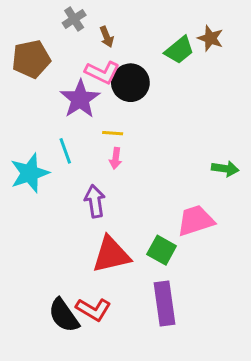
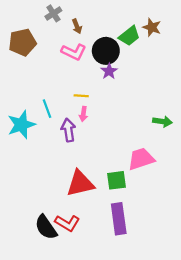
black circle: (130, 83) -> (106, 51), moved
purple star: (80, 99) -> (109, 71), moved, size x0.6
purple arrow: (95, 201) -> (68, 130), moved
green square: (162, 250) -> (116, 180), turned -36

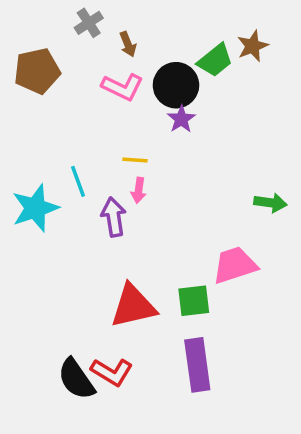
brown star: (152, 27) -> (253, 46), turned 30

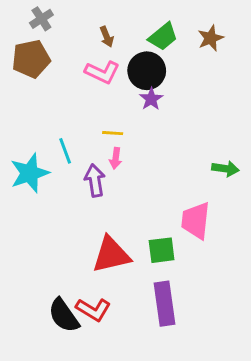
gray cross: (89, 23) -> (41, 19), moved
green trapezoid: (215, 60) -> (163, 37), moved
pink trapezoid: (235, 265) -> (196, 221), turned -66

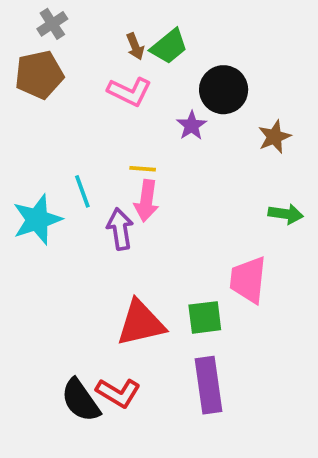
green trapezoid: (163, 37) -> (169, 46), moved
brown star: (210, 38) -> (274, 137), moved
black circle: (147, 71) -> (224, 90), moved
pink arrow: (116, 158) -> (146, 201), size x1.5

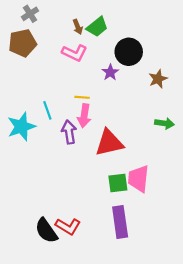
pink trapezoid: (248, 280) -> (138, 179), moved
red triangle: (141, 323) -> (109, 143), moved

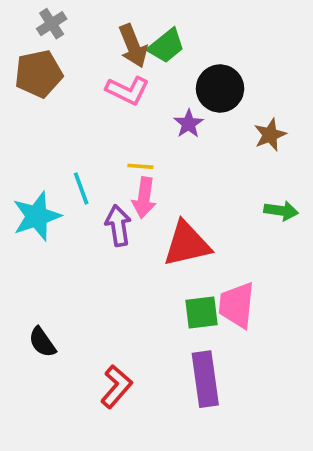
brown arrow: (78, 27) -> (133, 46), size x1.6
red L-shape: (68, 226) -> (116, 387), turned -80
black semicircle: (46, 231) -> (42, 342), moved, size x0.7

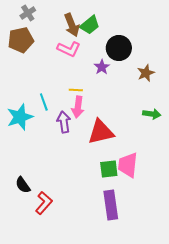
red L-shape: (116, 387) -> (44, 203), moved

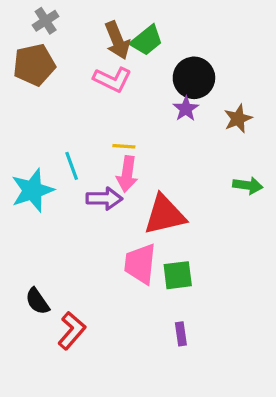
purple star: (102, 67) -> (186, 109), moved
purple arrow: (64, 122) -> (104, 198), turned 100
pink trapezoid: (128, 165) -> (140, 264), moved
purple rectangle: (111, 205) -> (181, 334), size x0.5

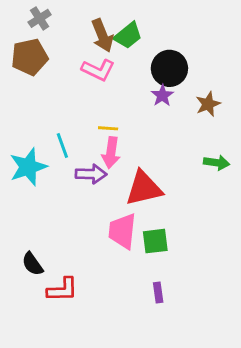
red L-shape: (72, 331) -> (62, 290), turned 48

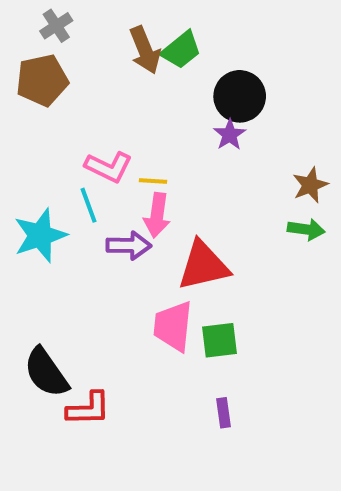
pink L-shape: (98, 70) -> (109, 167), moved
brown star: (208, 104) -> (310, 185), moved
black semicircle: (32, 264) -> (46, 372), size x1.5

